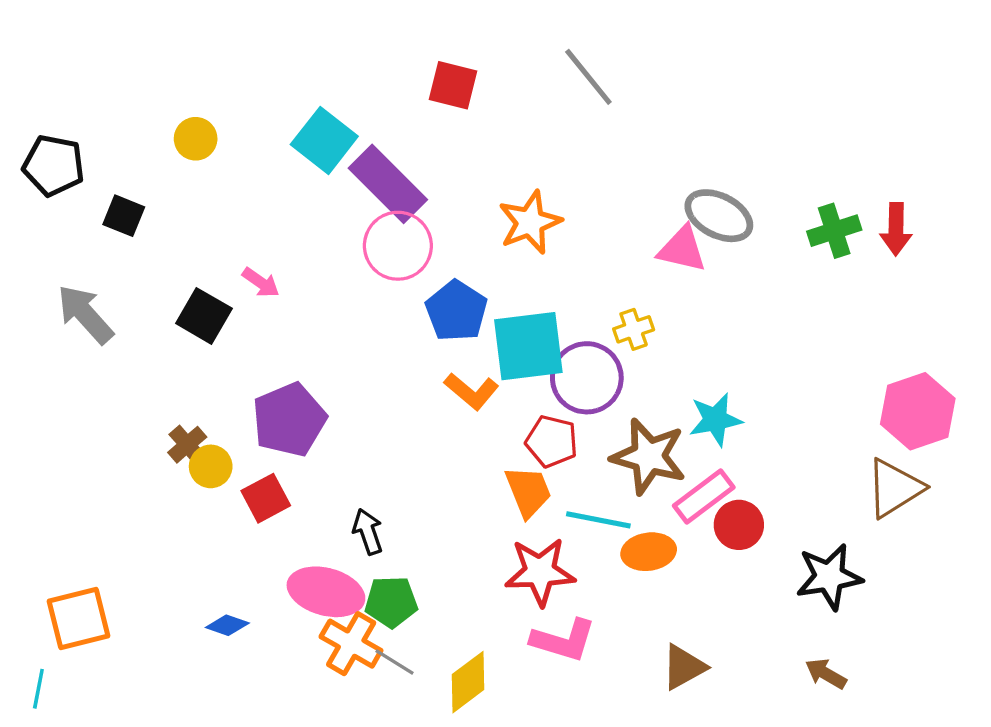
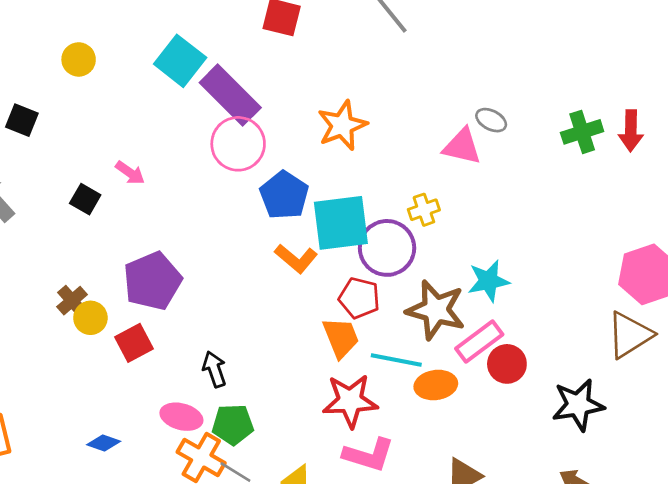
gray ellipse: (719, 216) -> (491, 120), size x0.6
black square: (204, 316) -> (85, 199), size x0.7
pink ellipse: (326, 592) -> (181, 417), size x0.7

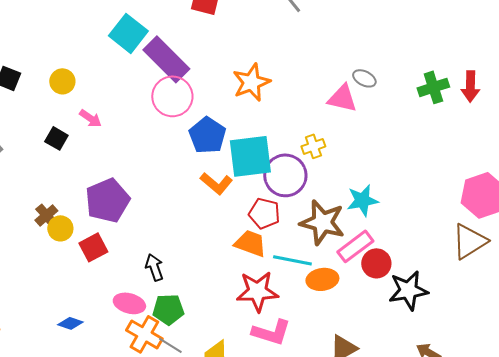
yellow circle: (79, 59) -> (62, 81), moved
orange trapezoid: (341, 338) -> (250, 243), turned -48
black star: (578, 405) -> (408, 290), moved

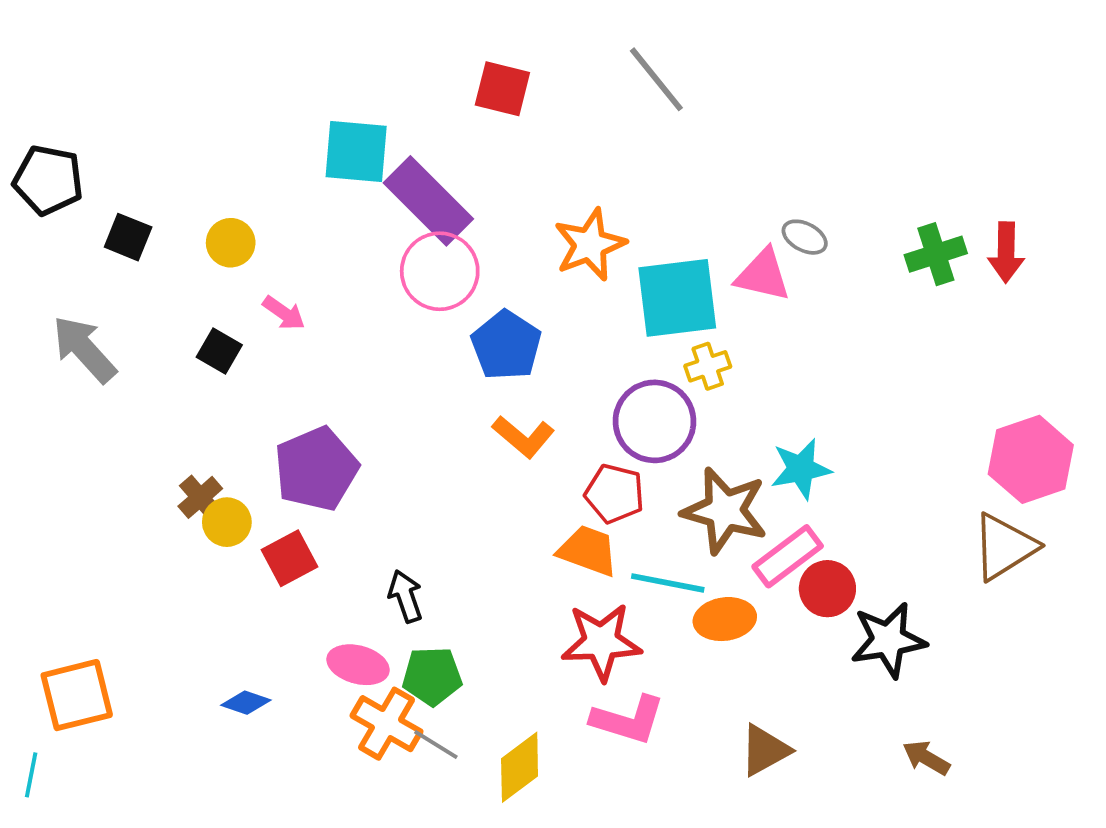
cyan square: (128, 33) -> (356, 152), turned -33
cyan square: (250, 156) -> (677, 298), moved

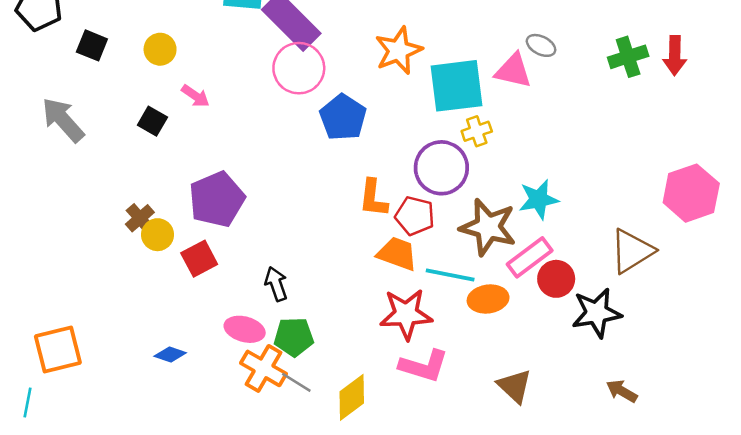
orange L-shape: (523, 437) -> (373, 198), moved, turned 57
brown triangle: (1004, 547) -> (632, 251), moved
brown triangle: (765, 750) -> (515, 386), turned -48

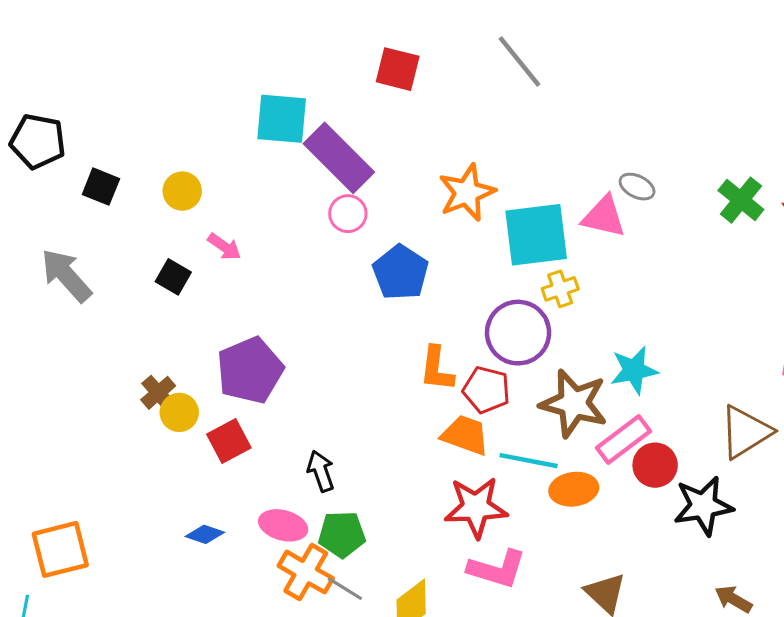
green cross: (628, 57) -> (741, 200), turned -33
pink circle: (299, 68) -> (348, 214), size x0.6
blue diamond: (170, 355) -> (205, 534), moved

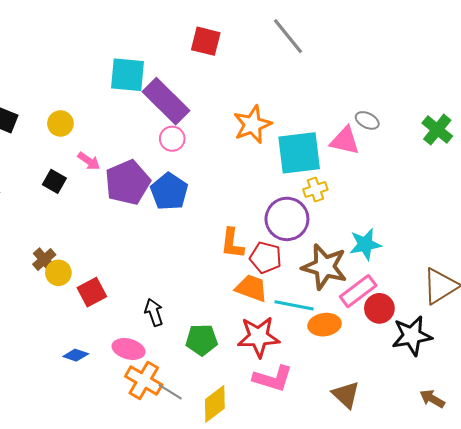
blue pentagon: (401, 272) -> (169, 192), moved
purple pentagon: (250, 370) -> (127, 182), moved
green pentagon: (342, 534) -> (202, 340), moved

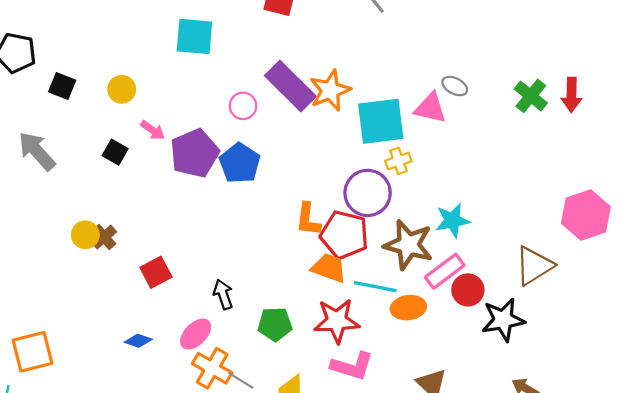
purple rectangle: (166, 101) -> (290, 86), moved
red pentagon: (266, 258) -> (344, 235), size x1.4
yellow circle: (58, 273) -> (85, 235), moved
pink ellipse: (129, 349) -> (196, 334), turned -60

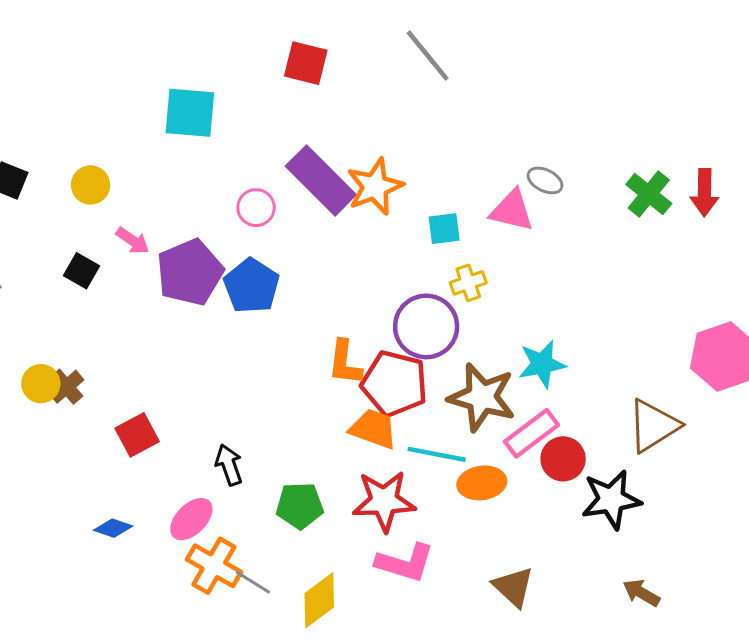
cyan square: (381, 121) -> (444, 229), size x0.5

